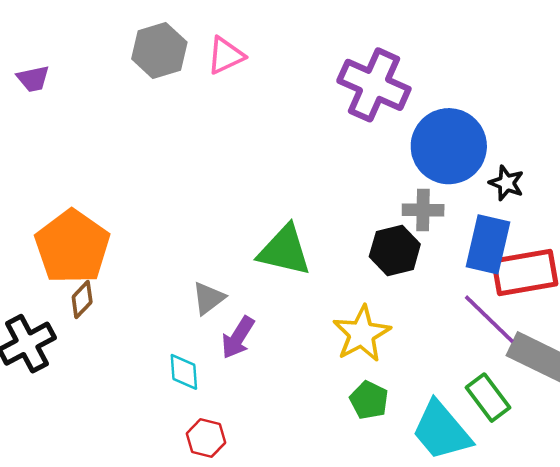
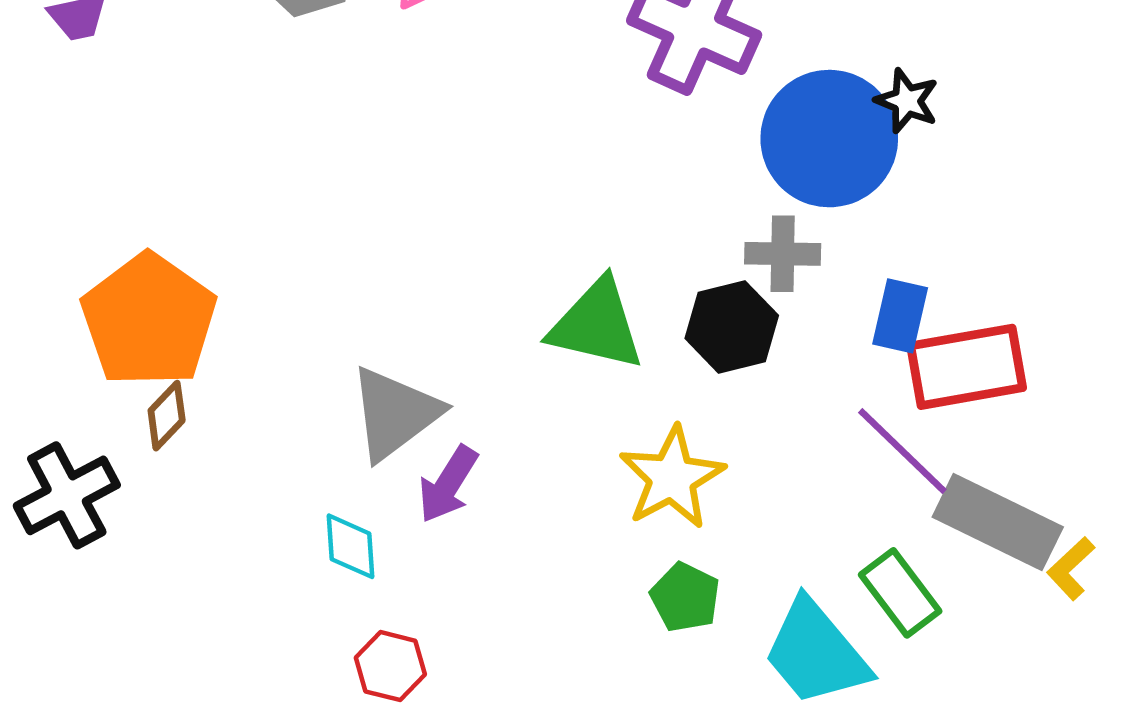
black star: (506, 183) -> (907, 101), moved
blue rectangle: (488, 244) -> (900, 316), size x0.7
green triangle: (284, 250) -> (597, 325), moved
gray triangle: (208, 298) -> (395, 413), size x1.6

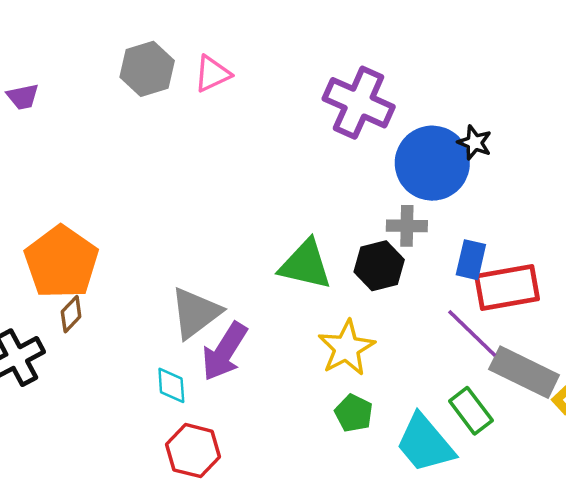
purple arrow: (448, 484) -> (224, 352), size x1.4
red hexagon: (390, 666) -> (193, 451), size x1.4

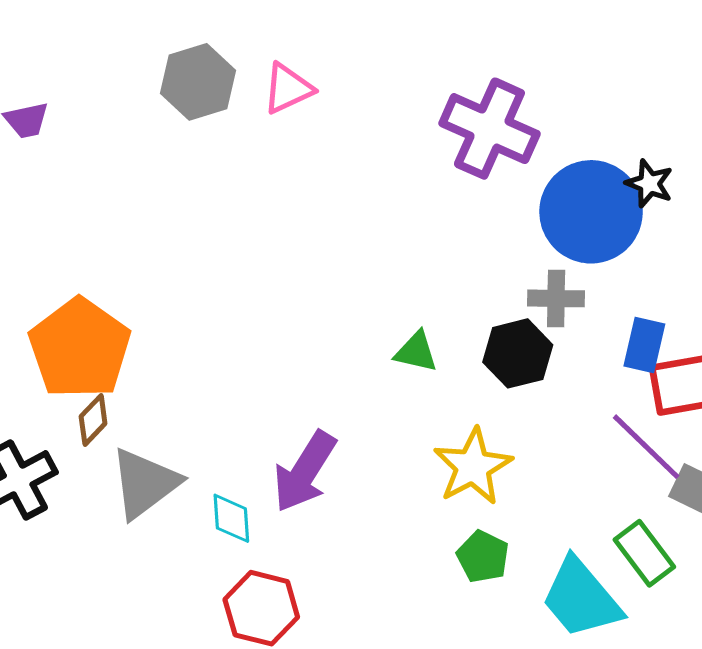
green triangle: (305, 265) -> (416, 352), size x0.6
gray triangle: (195, 313) -> (145, 483), moved

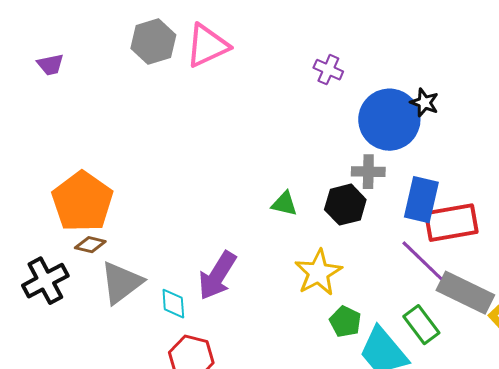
pink triangle: (288, 89) -> (207, 46), size x1.4
purple cross: (489, 129) -> (328, 70), size x0.5
blue rectangle: (644, 345) -> (421, 200), size x1.4
brown diamond: (93, 420) -> (90, 245), turned 60
green pentagon: (483, 557) -> (345, 322), moved

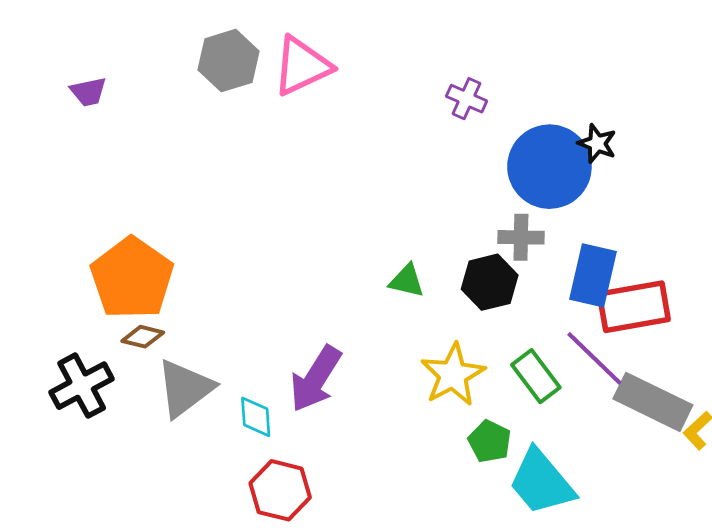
green rectangle: (421, 325) -> (536, 376), moved

